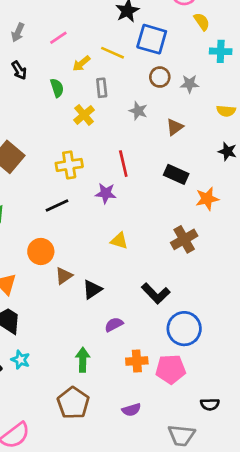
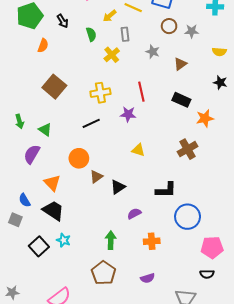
black L-shape: (156, 293) -> (166, 190), turned -45
pink pentagon: (171, 369) -> (212, 247), moved

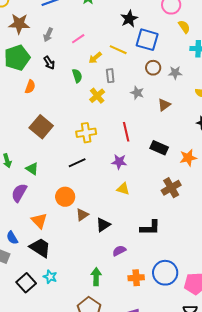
black rectangle: (181, 100) -> (159, 148), moved
purple star: (128, 114) -> (119, 162), moved
blue circle: (188, 217) -> (165, 273), moved

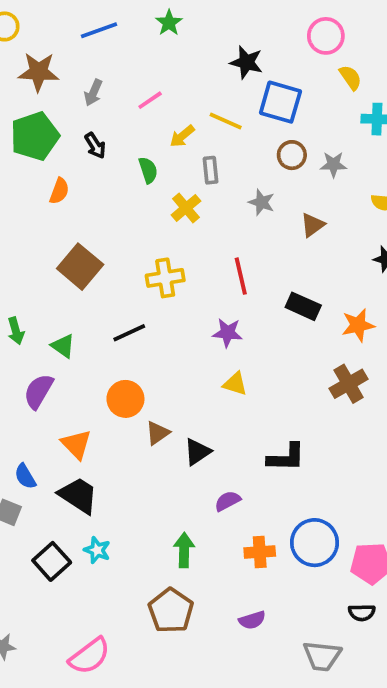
black star: (129, 19) -> (246, 62), turned -30
black line: (77, 163) -> (129, 333), moved
brown cross: (171, 188) -> (349, 384), moved

